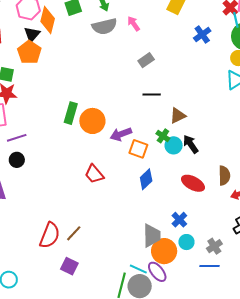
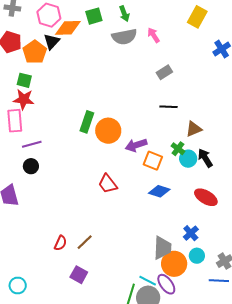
orange diamond: (48, 20) -> (68, 28), turned 72
orange pentagon: (29, 52) -> (35, 52), moved
blue diamond: (146, 179) -> (159, 191), turned 60
red semicircle: (50, 235) -> (60, 243), size x0.6

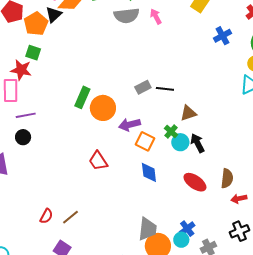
gray rectangle: (164, 72) -> (143, 87), moved
green square: (24, 80) -> (33, 53), moved
blue diamond: (159, 191) -> (149, 172), turned 60
blue cross: (191, 233) -> (187, 229), moved

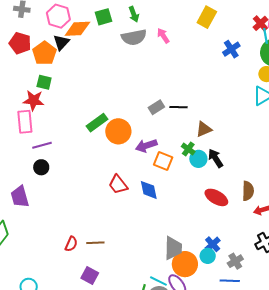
green rectangle: (82, 97) -> (97, 123), turned 35
blue diamond: (149, 172) -> (149, 190), moved
brown line: (70, 217) -> (95, 243), turned 42

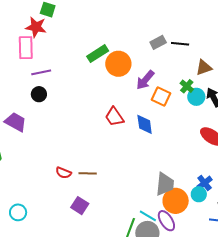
purple arrow: (146, 146) -> (145, 80), turned -35
purple trapezoid: (20, 197) -> (16, 122), turned 130
red semicircle: (71, 244) -> (63, 173), turned 84

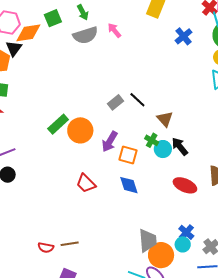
black line: (180, 44) -> (137, 100), turned 48
brown triangle: (204, 68) -> (165, 119), turned -42
blue diamond: (145, 124) -> (129, 185), moved

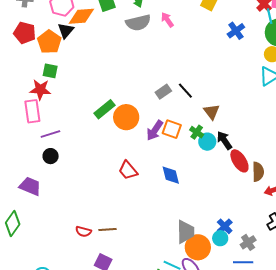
orange square: (128, 155) -> (172, 129), moved
red ellipse: (185, 185) -> (239, 161), moved, turned 30

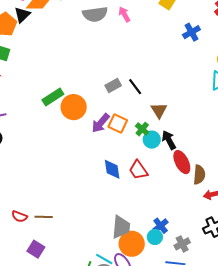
red trapezoid: (128, 170) -> (138, 170), moved

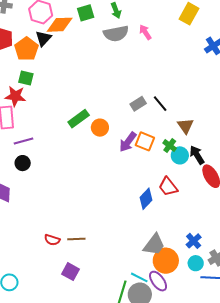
orange circle: (74, 107) -> (100, 128), size x0.7
blue diamond: (112, 169) -> (146, 199), moved, turned 55
gray trapezoid: (121, 227) -> (154, 245), turned 35
cyan circle: (155, 237) -> (196, 263), moved

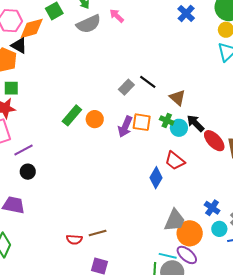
black triangle: (43, 38) -> (19, 45), turned -30

